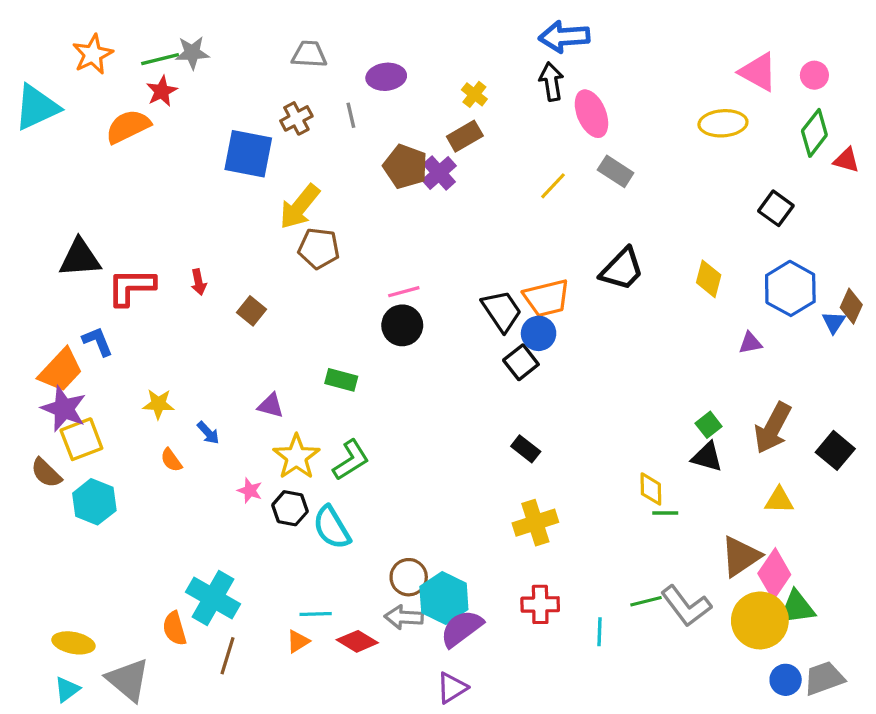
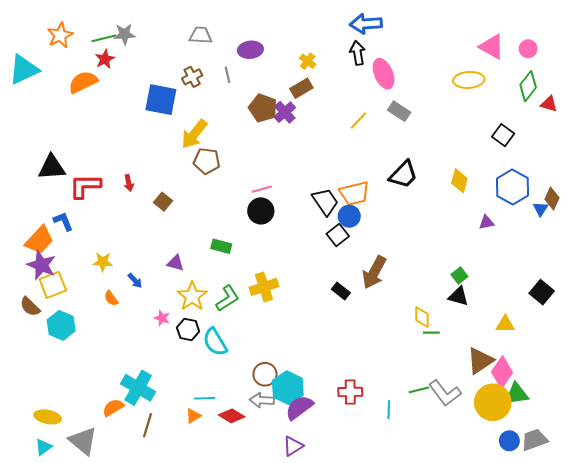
brown arrow: (773, 428) -> (374, 272), moved
yellow cross: (535, 523) -> (264, 287), moved
orange semicircle: (174, 628) -> (113, 408), turned 75

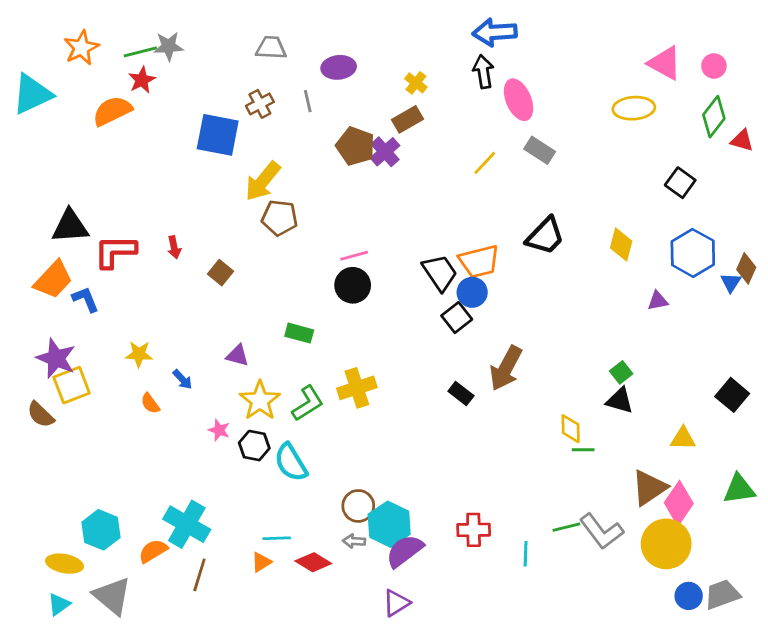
orange trapezoid: (39, 240) -> (53, 280), moved
cyan hexagon: (61, 325) -> (101, 530), moved
green triangle: (517, 394) -> (739, 489), moved
gray arrow: (262, 400) -> (354, 541), size x0.7

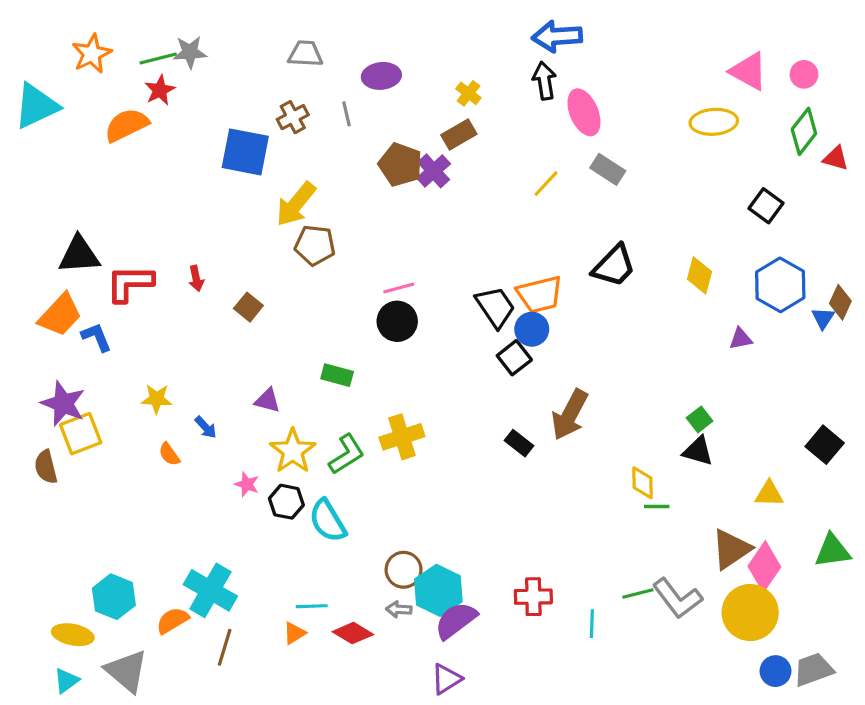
brown semicircle: (41, 415) -> (46, 467), turned 32

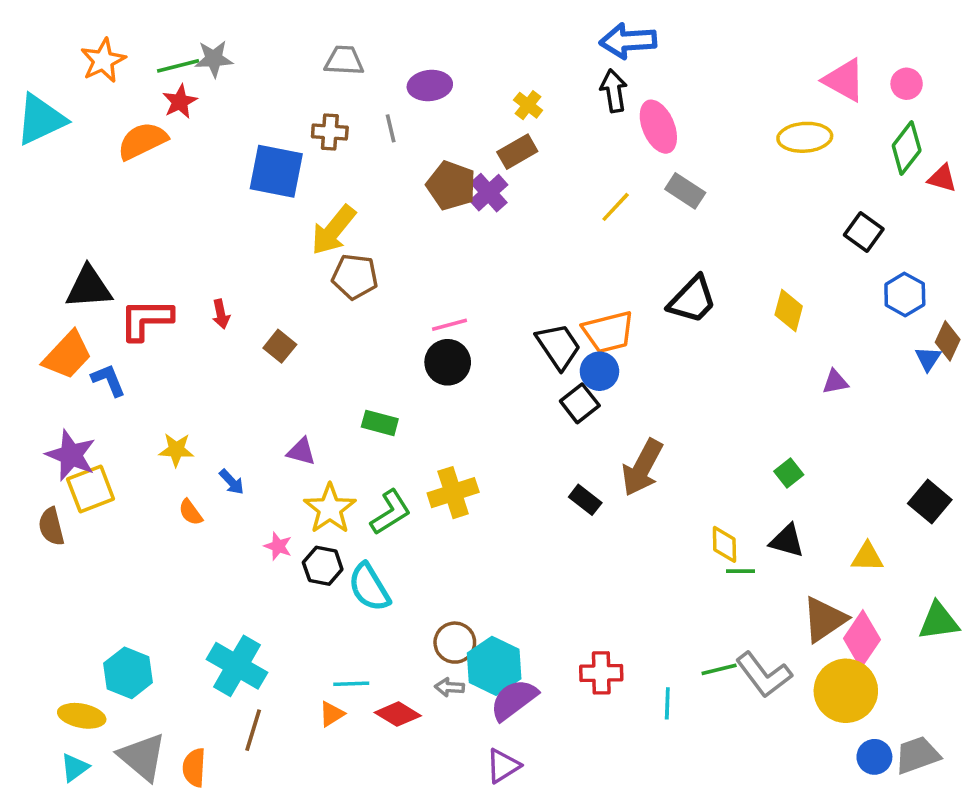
brown cross: (293, 117) -> (330, 132), turned 32
blue hexagon: (780, 285) -> (905, 294), moved, size x0.7
black triangle: (698, 451) -> (787, 541), moved
orange semicircle: (172, 620) -> (194, 768), moved, turned -56

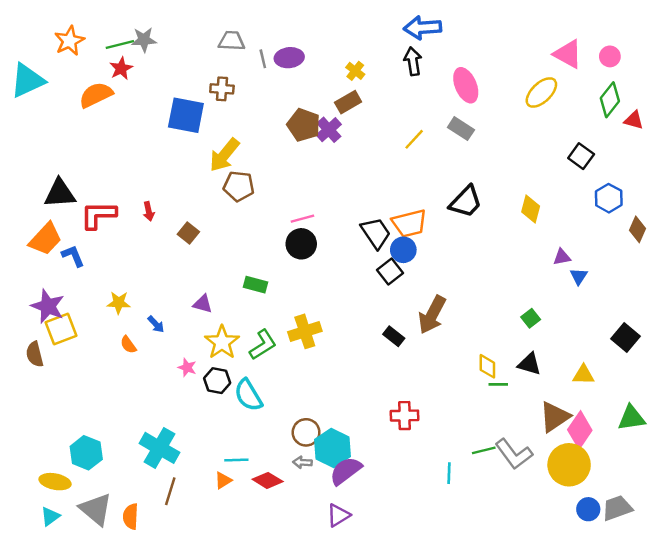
pink ellipse: (658, 127) -> (466, 85), moved
gray line: (391, 128) -> (263, 59), moved
yellow ellipse: (805, 137) -> (541, 92), turned -40
blue triangle: (928, 359) -> (579, 276), moved
red cross: (601, 673) -> (405, 416), moved

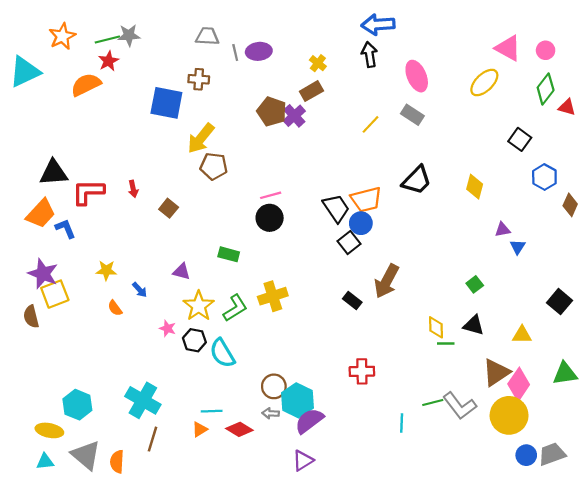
cyan triangle: (50, 516) -> (45, 462), turned 30

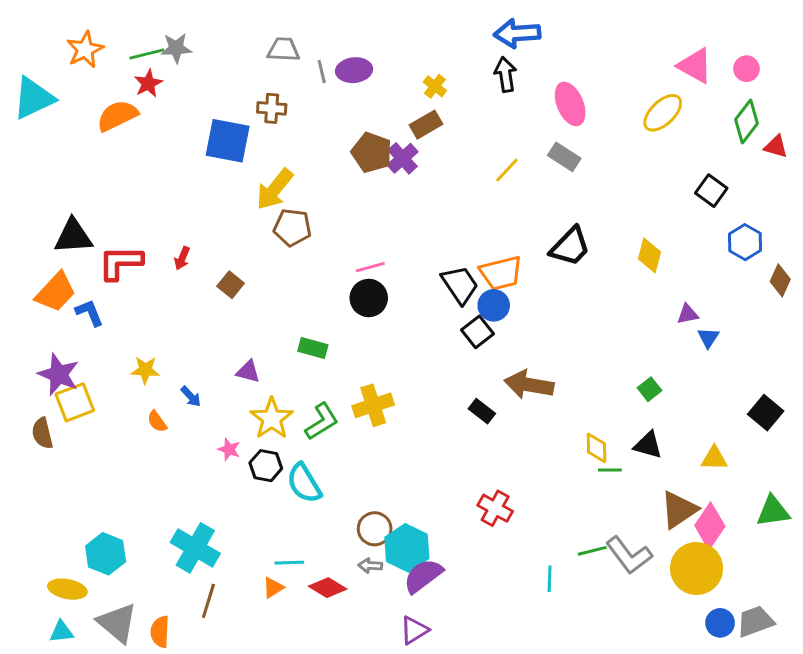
red arrow: (133, 189) -> (182, 258), turned 35
brown arrow: (387, 281) -> (529, 385), turned 72
red cross: (362, 371) -> (495, 508), turned 30

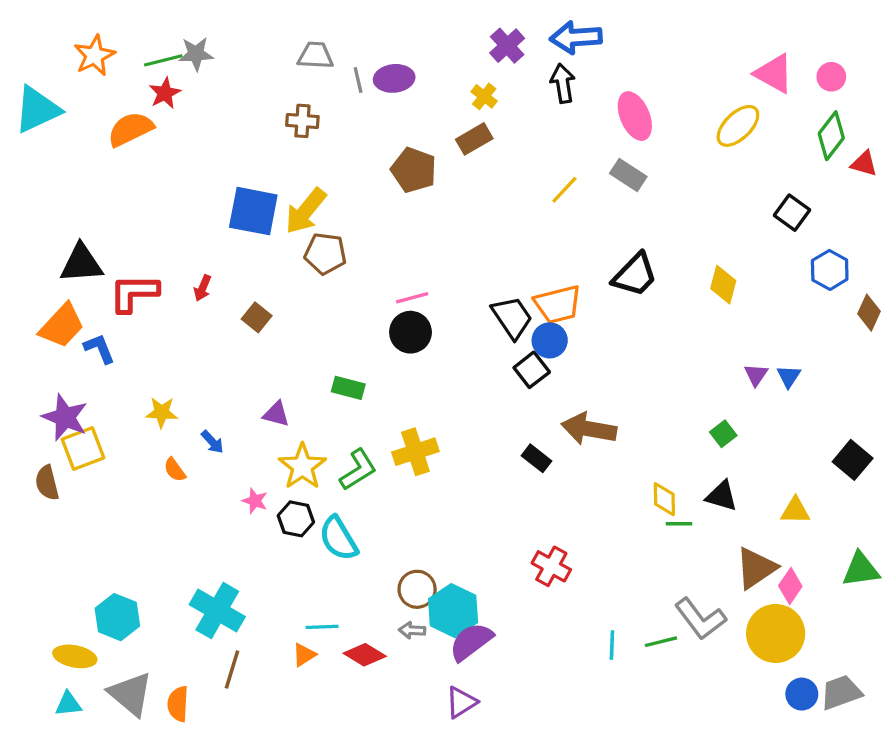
blue square: (228, 141) -> (253, 211), moved
purple cross: (403, 158) -> (507, 46), moved
purple triangle: (688, 314) -> (756, 375), moved, turned -45
pink diamond: (710, 526) -> (790, 586), size x0.7
green line: (592, 551) -> (661, 642), moved

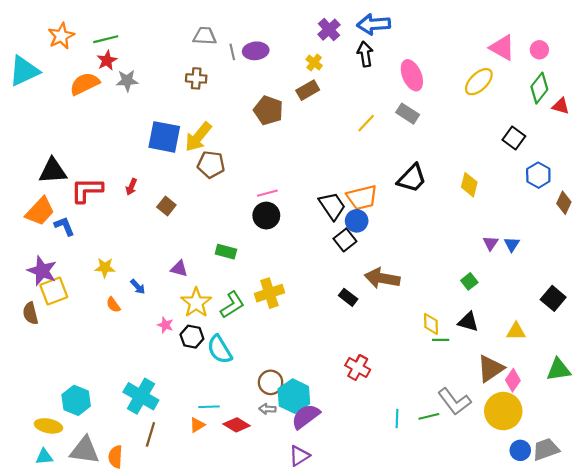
gray star: (196, 54) -> (127, 81), moved
gray triangle: (130, 694) -> (85, 450), turned -32

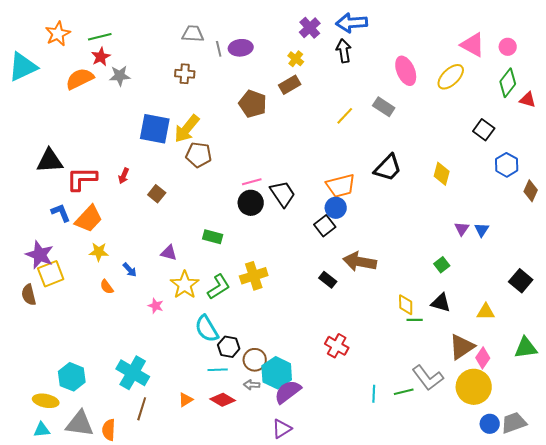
pink ellipse: (412, 75) -> (406, 71), moved
black trapezoid: (332, 206) -> (283, 194), moved
orange trapezoid: (40, 211) -> (89, 219), moved
black hexagon: (192, 337) -> (229, 347), moved
cyan line: (209, 407) -> (218, 370), moved

